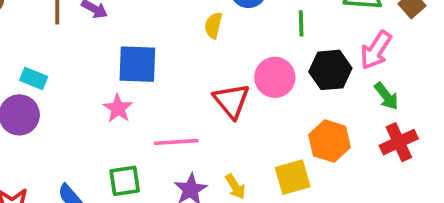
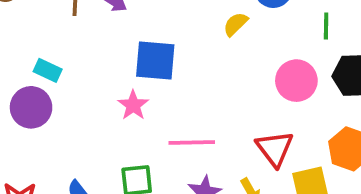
yellow semicircle: (213, 25) -> (235, 24), turned 30
red triangle: (231, 101) -> (275, 148), moved

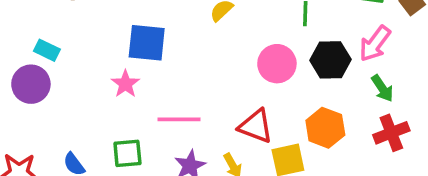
red triangle: (275, 148) -> (256, 126), turned -33

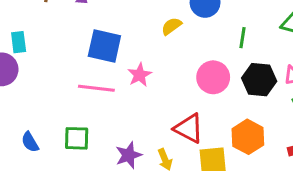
cyan rectangle: (47, 50) -> (19, 42), turned 50
pink star: (125, 84) -> (140, 75), moved
pink line: (179, 119) -> (96, 88), moved

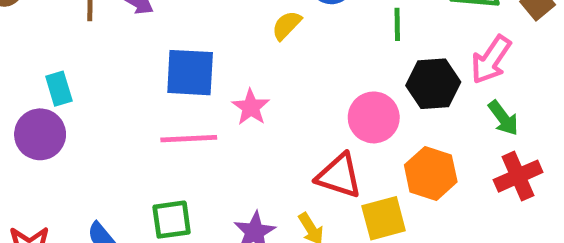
pink circle: (213, 77) -> (374, 117), moved

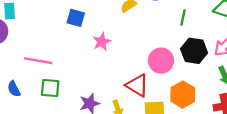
blue square: (190, 73) -> (76, 18), size x0.7
pink line: (189, 139) -> (38, 61), moved

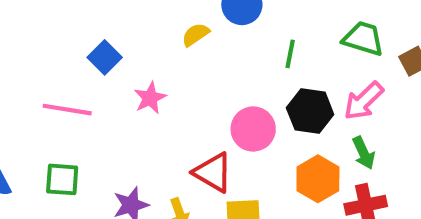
blue square: (76, 18) -> (105, 57), turned 30
pink line: (38, 61) -> (67, 110), moved
orange hexagon: (183, 95) -> (318, 179), moved

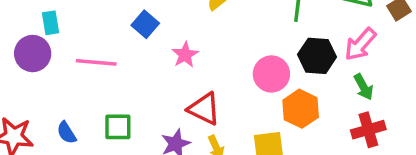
pink line: (67, 110) -> (96, 62), moved
red triangle: (213, 172) -> (204, 109), moved
orange hexagon: (318, 179) -> (301, 109), moved

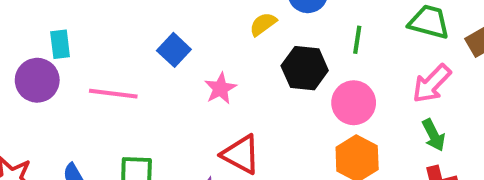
black hexagon: (317, 56) -> (305, 68), moved
pink circle: (271, 74) -> (354, 103), moved

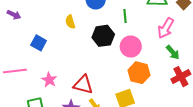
yellow semicircle: (263, 24) -> (70, 22), moved, turned -56
pink star: (220, 88) -> (49, 80), moved

